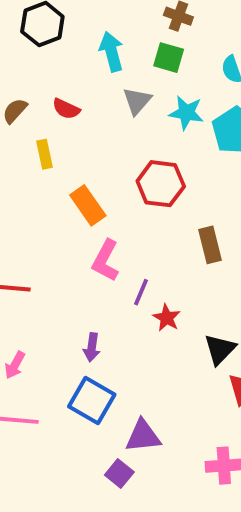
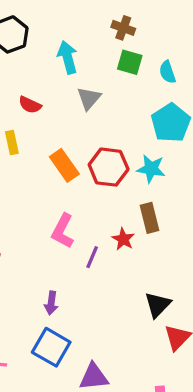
green square: (169, 58) -> (130, 62), moved
cyan star: (186, 113) -> (151, 169), moved
orange rectangle: (88, 205) -> (64, 165), moved
red star: (167, 318) -> (123, 239), moved

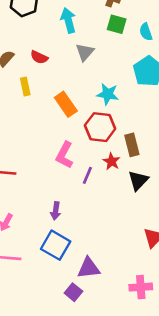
red hexagon: (109, 167) -> (100, 127), moved
cyan star: (151, 169) -> (108, 94), moved
black triangle: (158, 305) -> (138, 180), moved

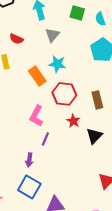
cyan star: (108, 94) -> (57, 64), moved
brown rectangle: (132, 145) -> (97, 100), moved
purple line: (87, 175) -> (45, 139), moved

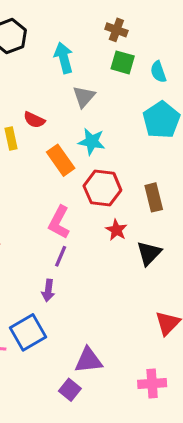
red semicircle: (16, 39) -> (34, 120), moved
purple line: (45, 139) -> (61, 256), moved
blue square: (29, 187) -> (28, 332), moved, turned 30

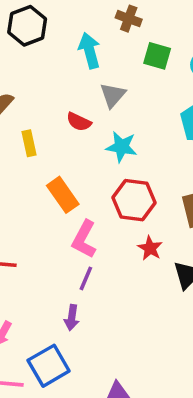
brown cross: (116, 30) -> (129, 19), moved
red semicircle: (34, 120) -> (79, 122), moved
orange rectangle: (61, 160) -> (63, 195), moved

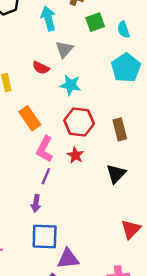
green square: (157, 56) -> (95, 22), turned -36
red star: (150, 248) -> (75, 155), moved
blue square: (49, 366) -> (45, 237), moved, turned 32

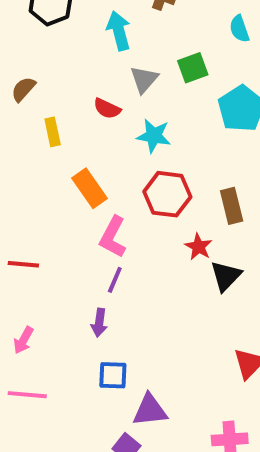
green square: (95, 22) -> (193, 68), moved
cyan semicircle: (123, 30) -> (239, 29), moved
red star: (75, 155) -> (199, 247), moved
blue square: (45, 237) -> (113, 375), size x0.7

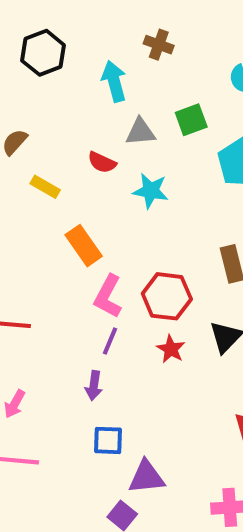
gray triangle: (144, 79) -> (140, 132), turned 44
yellow rectangle: (53, 132) -> (45, 187), turned -48
red hexagon: (167, 194) -> (167, 296), moved
red star: (199, 247) -> (171, 349), moved

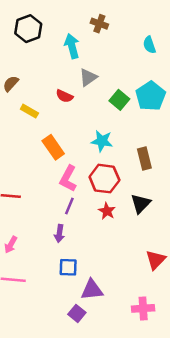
green square: (191, 120) -> (119, 100), moved, turned -30
gray triangle: (140, 132) -> (88, 77), turned -30
cyan star: (151, 191) -> (102, 141), moved

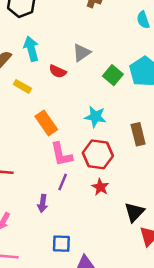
cyan arrow: (72, 46) -> (31, 49), moved
pink L-shape: (68, 179) -> (61, 154), turned -40
black triangle: (141, 204) -> (134, 212), moved
purple arrow: (59, 233) -> (43, 203), moved

